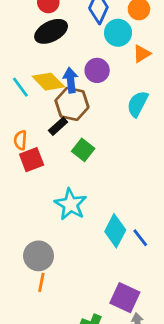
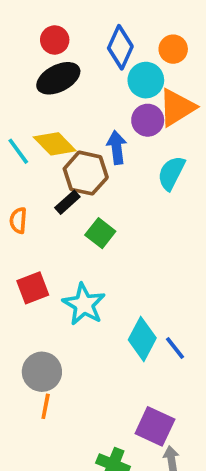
orange triangle: (142, 54) -> (177, 107), size x1.6
purple circle: (97, 70) -> (148, 120), moved
blue arrow: (71, 80) -> (117, 148), moved
red square: (32, 160) -> (33, 288), moved

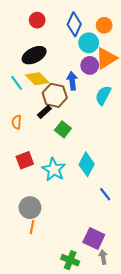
black ellipse: (58, 78) -> (34, 55), moved
cyan diamond: (142, 339) -> (87, 164), moved

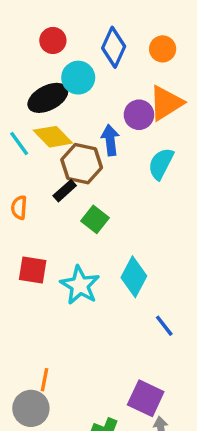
cyan circle: (89, 43) -> (78, 78), moved
red square: (25, 160) -> (33, 270), turned 30
gray circle: (30, 208) -> (31, 408), moved

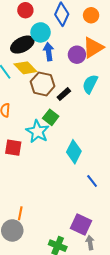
blue arrow: (110, 140) -> (49, 52), moved
black rectangle: (65, 191) -> (64, 94), moved
cyan star: (80, 285) -> (38, 131), moved

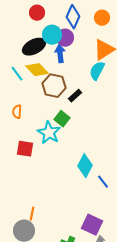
purple circle: (77, 55) -> (65, 38), moved
cyan semicircle: (90, 84) -> (97, 71), moved
cyan diamond: (74, 152) -> (85, 166), moved

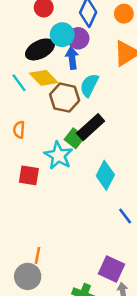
cyan semicircle: (97, 71) -> (89, 85), moved
black rectangle: (75, 96) -> (91, 127), moved, size x1.6
cyan diamond: (85, 166) -> (105, 175), moved

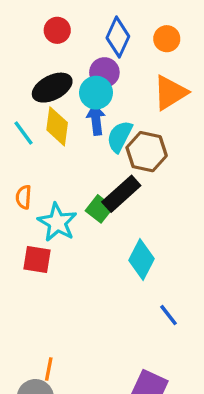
cyan circle: (62, 35) -> (96, 93), moved
blue arrow: (72, 58) -> (96, 120), moved
yellow diamond: (44, 78) -> (57, 126), turned 52
brown hexagon: (65, 98) -> (147, 152), moved
cyan star: (58, 156) -> (57, 222), moved

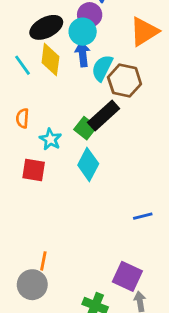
cyan star: (57, 222) -> (50, 139), size x0.7
cyan diamond: (141, 259) -> (88, 164), moved
blue line: (168, 315) -> (143, 216), turned -66

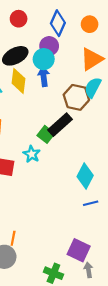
cyan semicircle: (102, 68) -> (93, 88), moved
cyan star: (50, 139) -> (32, 154), moved
cyan diamond: (88, 164) -> (85, 176), moved

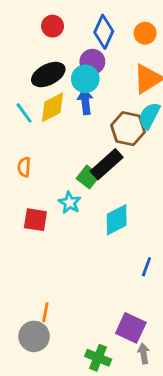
yellow diamond: (19, 81) -> (53, 107), turned 55
cyan diamond: (85, 176) -> (117, 220), moved, turned 35
blue line: (91, 203) -> (146, 267), turned -56

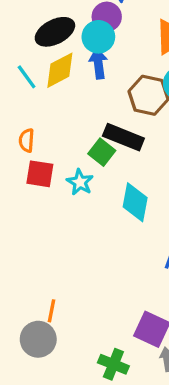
black rectangle: (107, 164) -> (123, 137), turned 64
red square: (35, 220) -> (40, 174), moved
cyan diamond: (117, 220) -> (135, 202), turned -52

